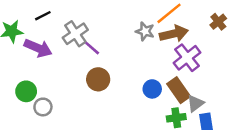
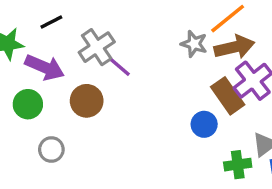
brown circle: (98, 79) -> (87, 101), moved
brown rectangle: (179, 90) -> (228, 96), moved
green circle: (26, 91) -> (28, 104), moved

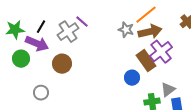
black line: (51, 22) -> (41, 27), moved, turned -32
purple line: (120, 67) -> (82, 22), moved
green circle: (28, 104) -> (21, 59), moved

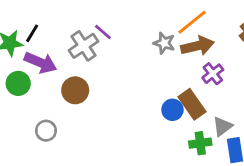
black line: (41, 27) -> (32, 33), moved
purple cross: (161, 52) -> (213, 74), size x0.7
brown rectangle: (146, 61) -> (192, 104), moved

